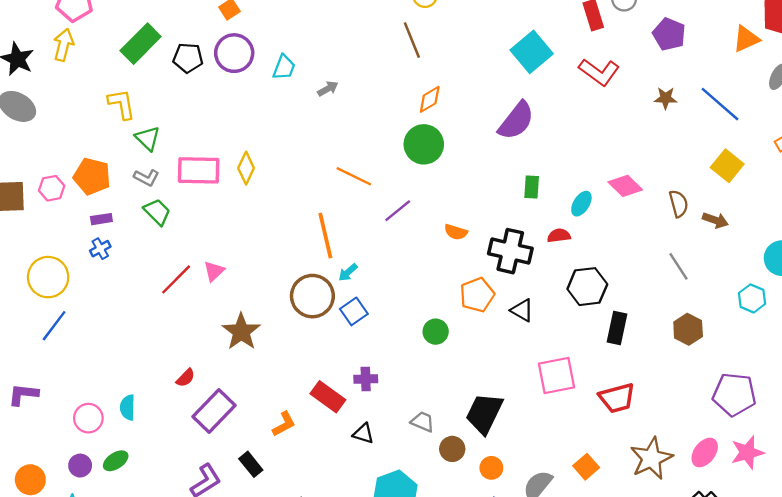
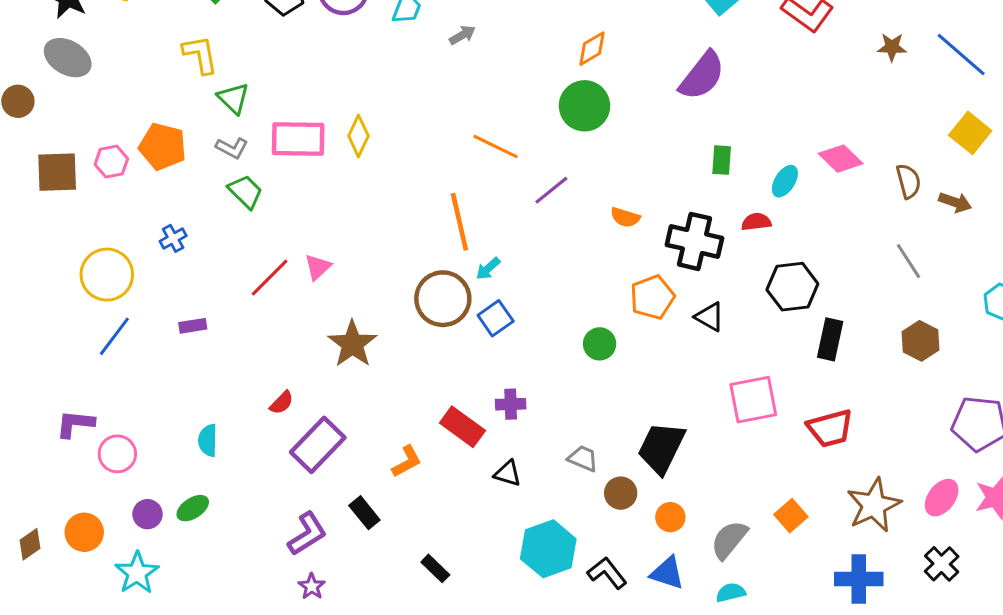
purple rectangle: (101, 219) -> (193, 326), moved
pink circle: (88, 418) -> (117, 454), moved

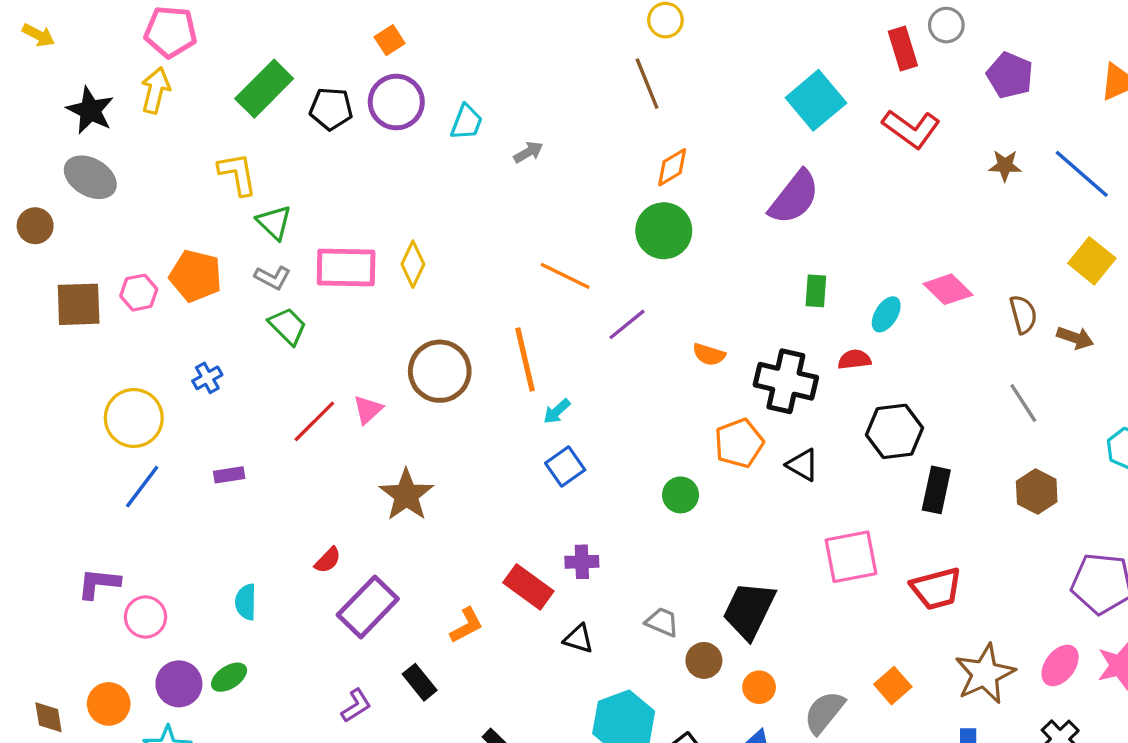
brown circle: (443, 299) -> (440, 371), moved
purple circle: (148, 514) -> (179, 684), size x1.4
purple L-shape: (307, 534) -> (356, 706), size x0.7
brown diamond: (30, 544) -> (48, 717), turned -64

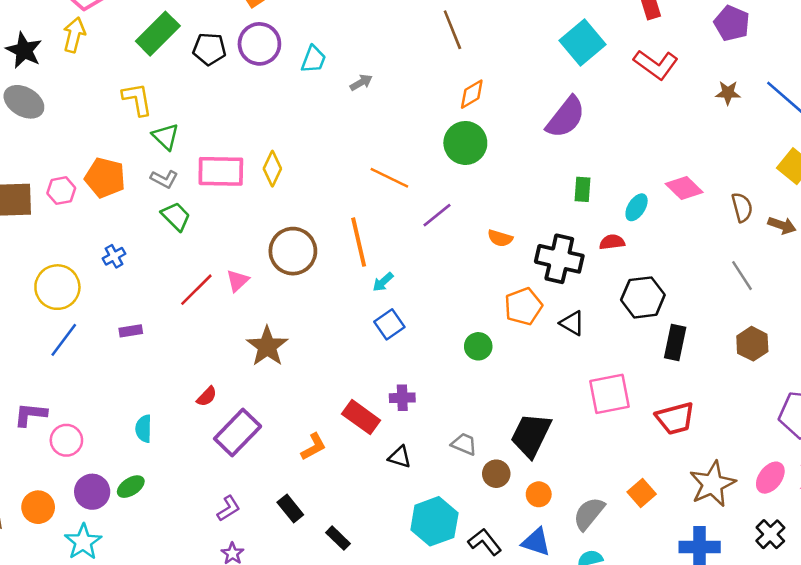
black rectangle: (420, 682) -> (290, 508), moved

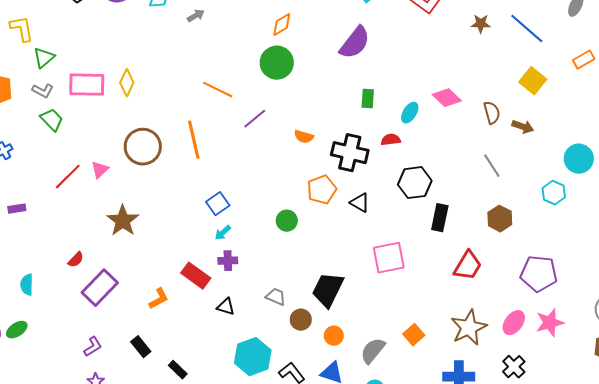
green triangle: (165, 137) -> (44, 58), turned 35
cyan arrow: (383, 282) -> (223, 233), moved
red trapezoid: (675, 418) -> (468, 266), moved, turned -44

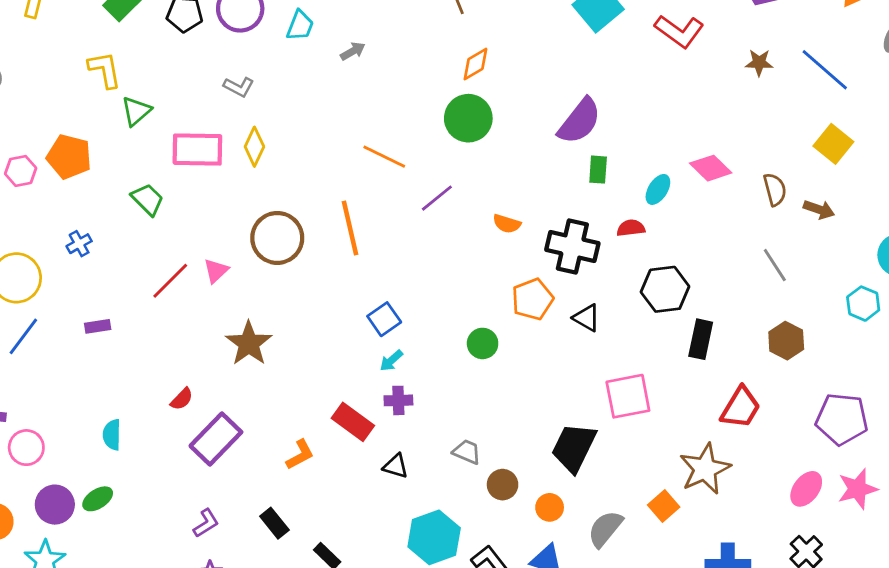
purple semicircle: (355, 43) -> (579, 121), moved
gray L-shape: (43, 91) -> (239, 87), moved
black trapezoid: (328, 290) -> (574, 448), moved
brown star: (469, 328) -> (705, 469), moved

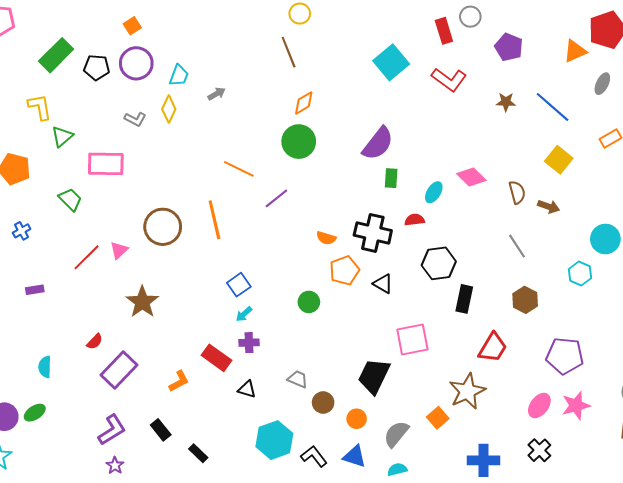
yellow diamond: (254, 147) -> (169, 109), moved
orange semicircle: (507, 224) -> (326, 238), moved
purple L-shape: (206, 523) -> (112, 430), size x1.5

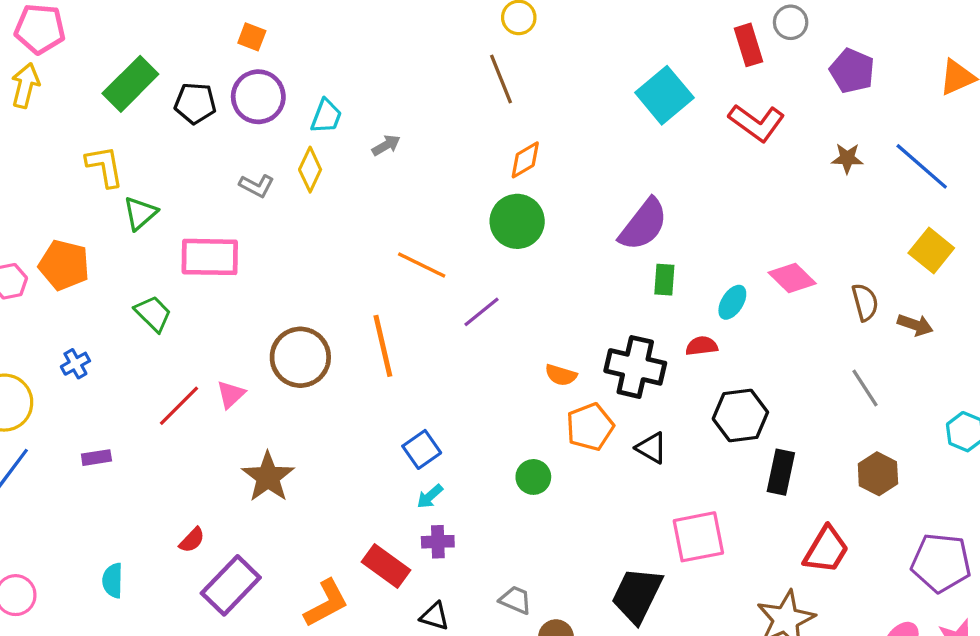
orange square: (132, 26) -> (252, 37), turned -36
orange L-shape: (179, 381) -> (326, 603), size x1.4

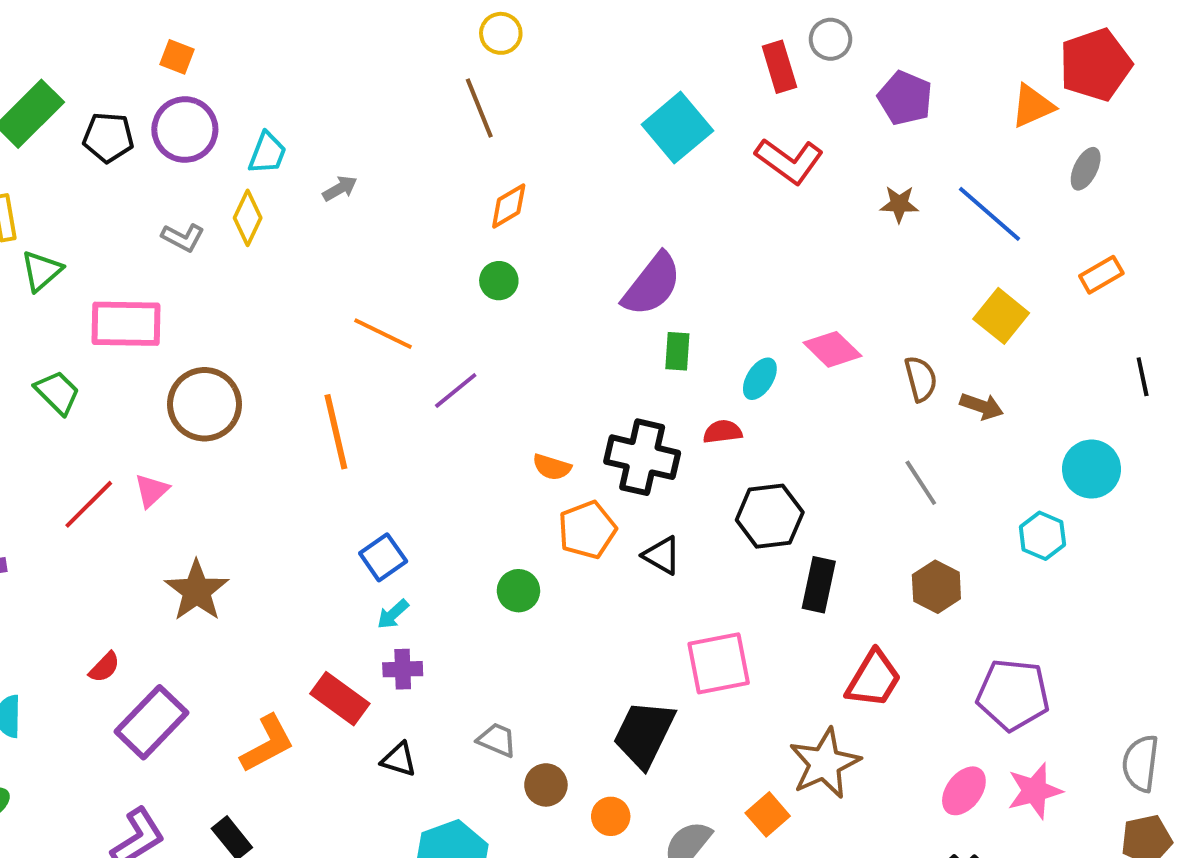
green circle: (517, 221) -> (499, 281), size x0.6
brown circle: (300, 357) -> (204, 404), moved

